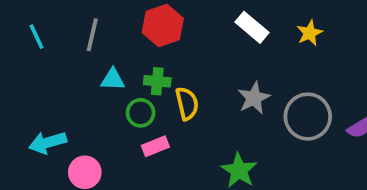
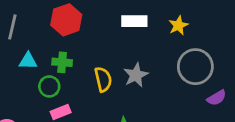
white rectangle: (252, 27) -> (134, 21), turned -40
yellow semicircle: (187, 104) -> (103, 79), moved
gray circle: (308, 117) -> (195, 67), moved

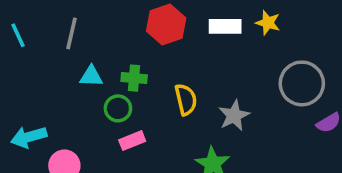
red hexagon: (66, 20) -> (166, 25), moved
yellow star: (178, 25) -> (268, 23), moved, turned -30
gray star: (136, 75) -> (234, 116), moved

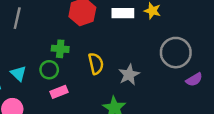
cyan triangle: (91, 76) -> (18, 73), moved, turned 42

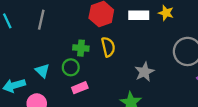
yellow semicircle: (96, 64) -> (108, 47), moved

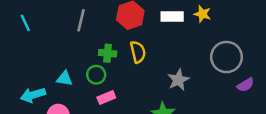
gray line: (41, 20) -> (81, 20), moved
cyan triangle: (42, 71) -> (65, 79), turned -35

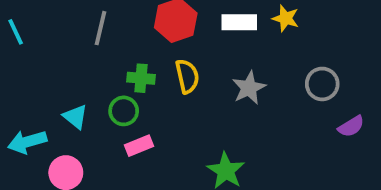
gray circle: (226, 57) -> (322, 84), size x0.7
cyan triangle: (65, 79) -> (75, 117), turned 30
gray star: (178, 80) -> (249, 88), moved

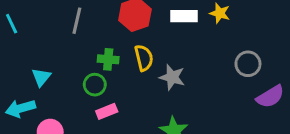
gray star: (249, 88) -> (172, 77), moved, turned -30
cyan triangle: (75, 117) -> (41, 77), moved, turned 30
purple semicircle: (351, 126) -> (270, 97), size x1.4

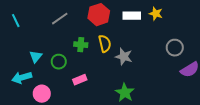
gray line: (77, 21) -> (60, 19), turned 42
green circle: (95, 85) -> (59, 62), moved

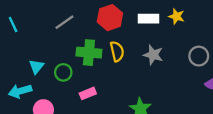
green cross: (81, 45) -> (89, 53), size x1.5
gray star: (124, 57) -> (153, 55), moved

